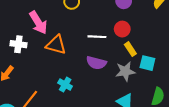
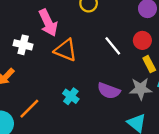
white line: (97, 37) -> (113, 46), turned 42
purple semicircle: (96, 63) -> (109, 91), moved

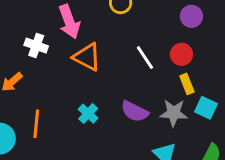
orange line: (29, 109) -> (36, 124), turned -45

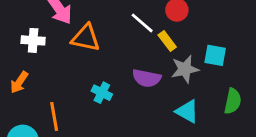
yellow rectangle: (187, 84) -> (167, 41), moved

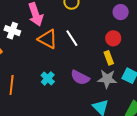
white line: (142, 23) -> (72, 38), moved
yellow rectangle: (167, 41) -> (109, 58), moved

